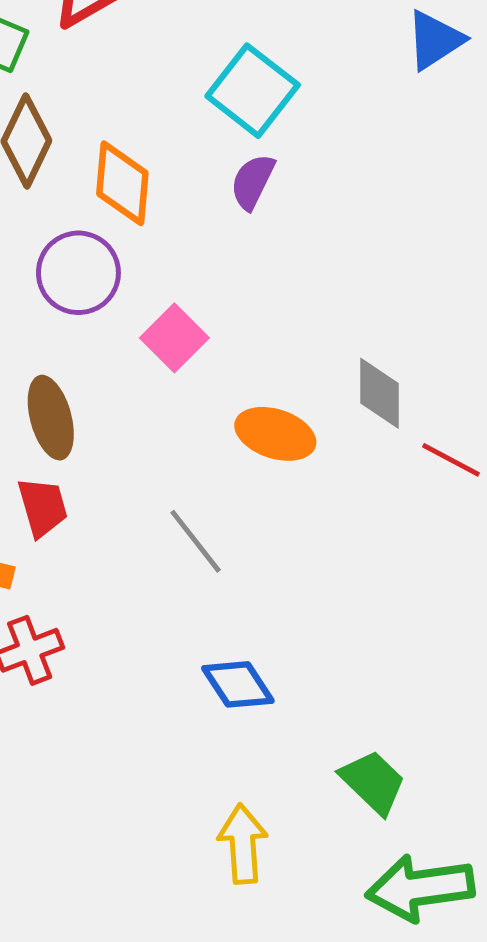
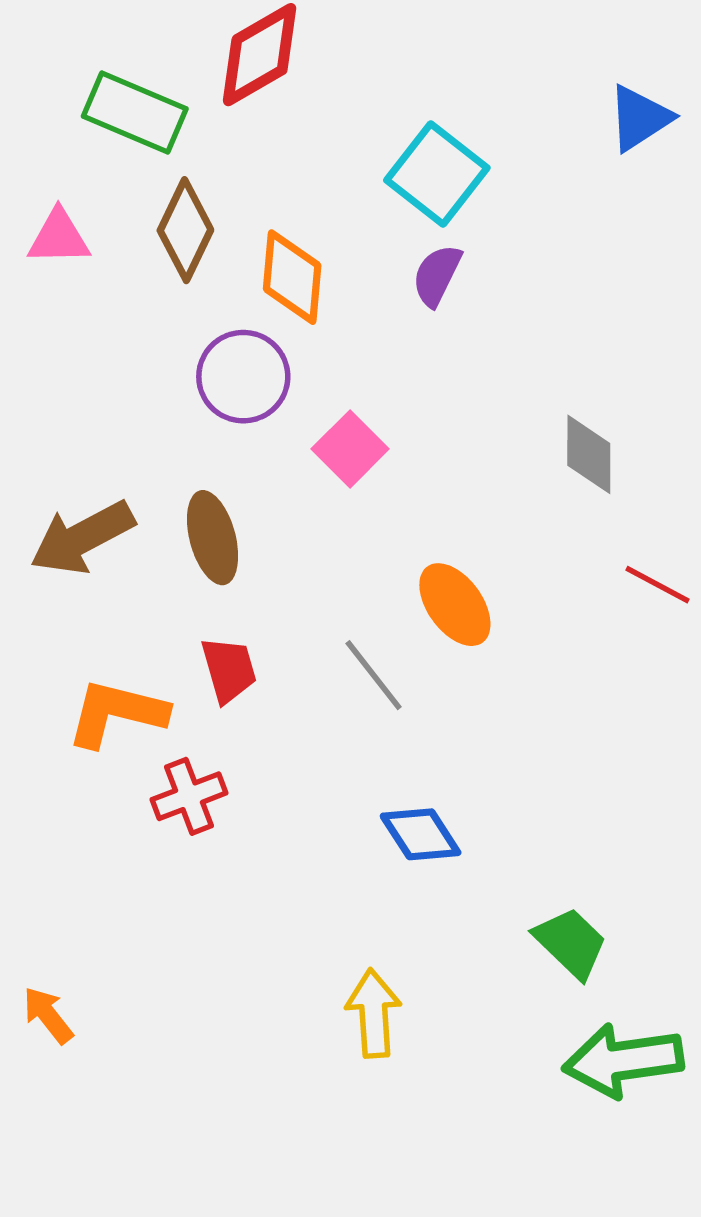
gray diamond: (379, 393) -> (589, 454), moved
orange ellipse: (275, 434) -> (455, 605), moved, turned 36
red trapezoid: (43, 507) -> (229, 670), moved
yellow arrow: (243, 844) -> (374, 1013), moved

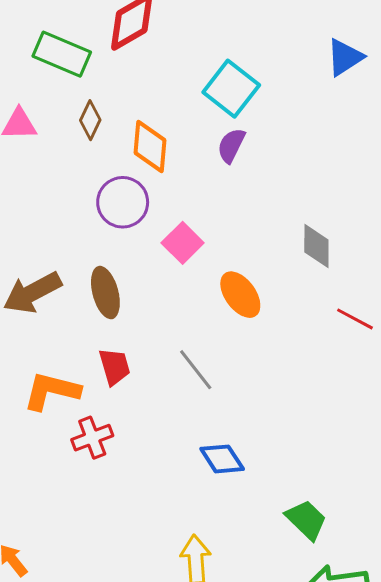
brown diamond: (185, 230) -> (90, 120), size x0.7
orange ellipse: (455, 605) -> (240, 295), moved

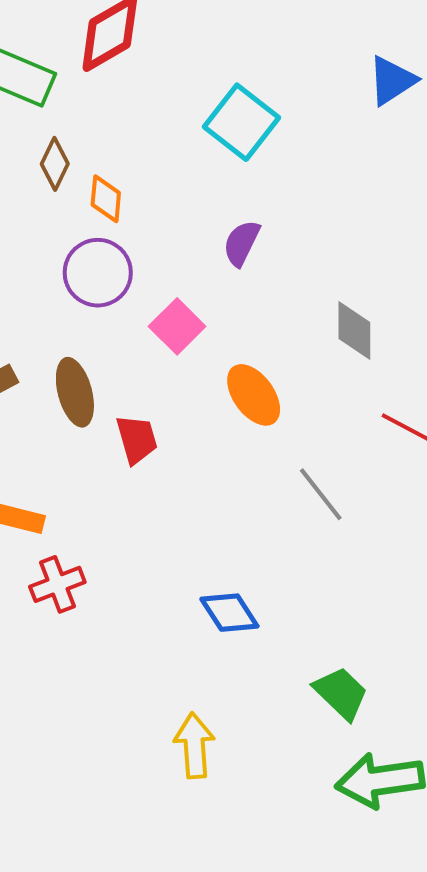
purple semicircle: (231, 145) -> (241, 243), moved
orange diamond: (150, 146) -> (106, 199), moved, size x0.7
red trapezoid: (115, 367) -> (137, 439), moved
gray line: (196, 370) -> (321, 494), moved

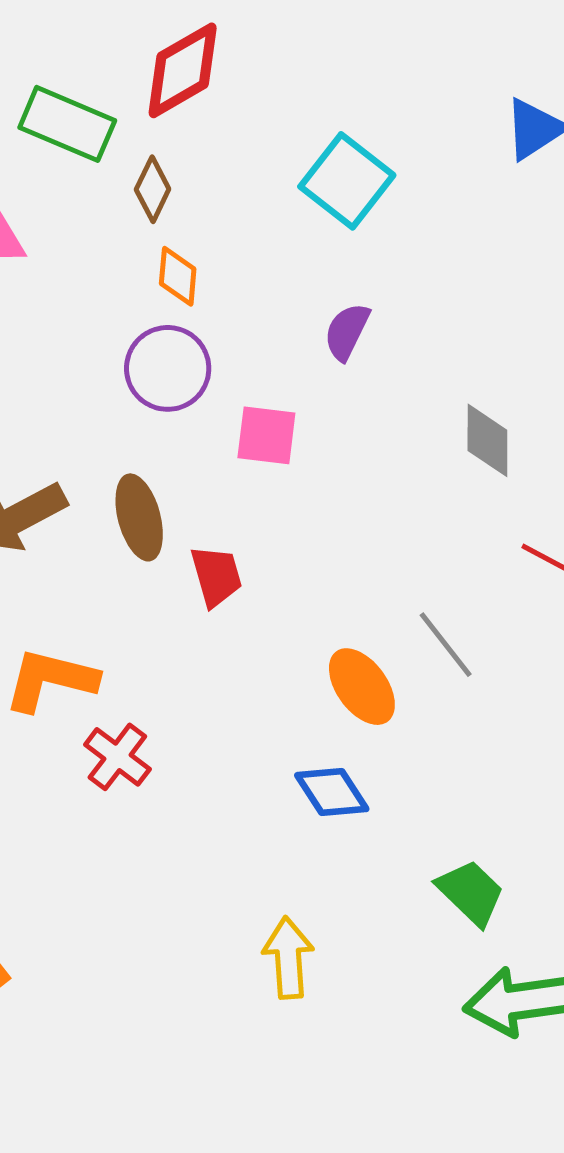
brown diamond: (55, 164) -> (153, 189), moved
pink square: (177, 326) -> (266, 435), turned -38
orange ellipse: (254, 395) -> (362, 687), moved
red cross: (57, 584) -> (117, 757), turned -32

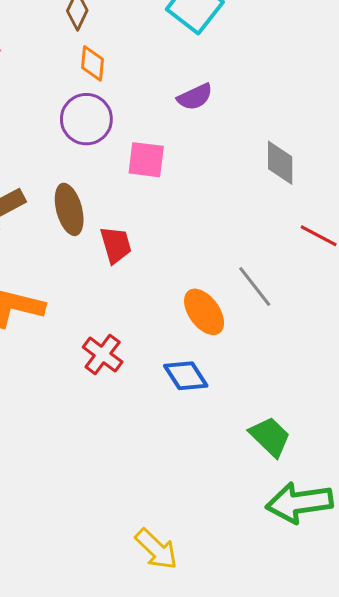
purple semicircle: (347, 332) -> (195, 97), turned -141
red cross: (117, 757) -> (103, 354), moved
yellow arrow: (288, 958) -> (156, 549), moved, turned 138

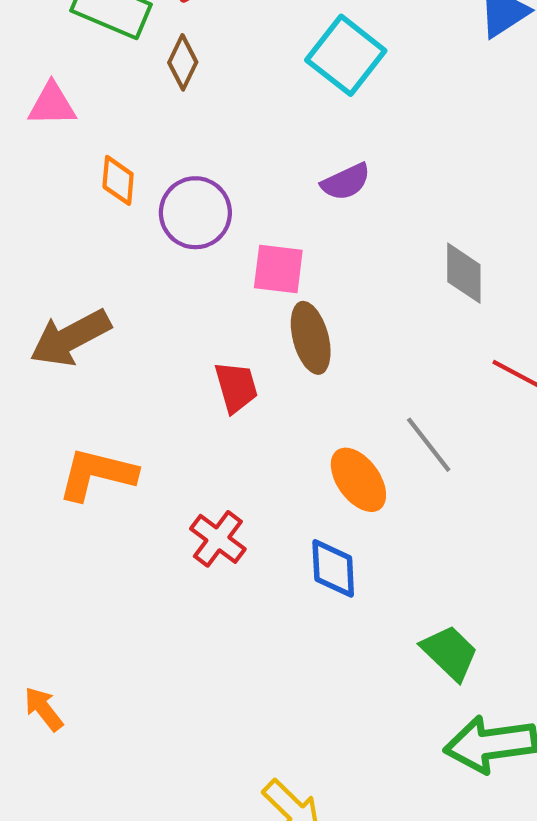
orange diamond: (92, 63) -> (118, 180), moved
brown ellipse: (69, 209) -> (311, 338), moved
blue diamond: (186, 376) -> (333, 568), turned 30

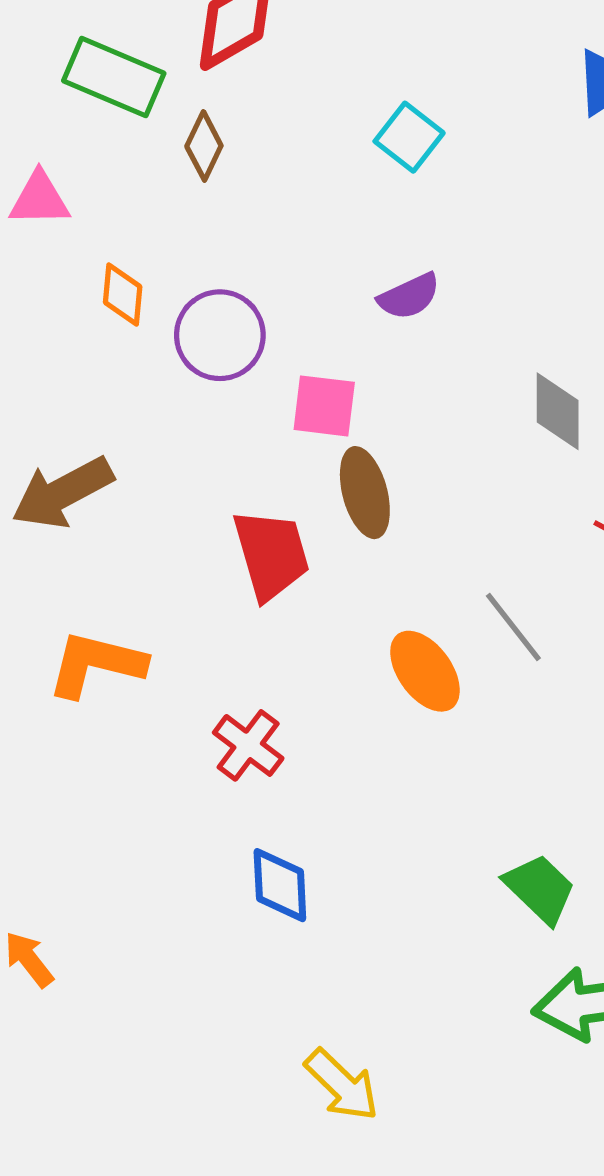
cyan square: (346, 55) -> (409, 137), size x0.7
red trapezoid: (236, 387) -> (271, 554), size x1.4
blue diamond: (333, 568) -> (280, 885), moved

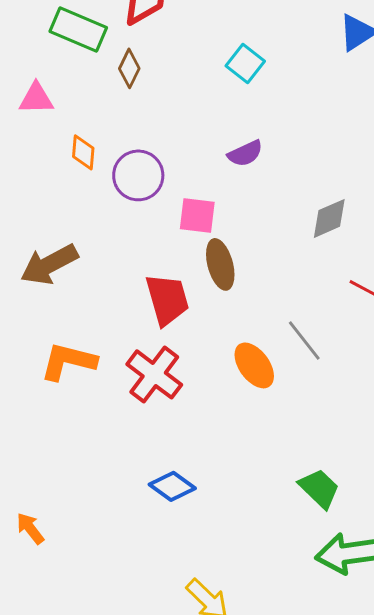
gray diamond: (558, 411) -> (329, 218), turned 66
red cross: (248, 745) -> (154, 374), moved, size x1.4
blue diamond: (280, 885) -> (172, 486), turned -51

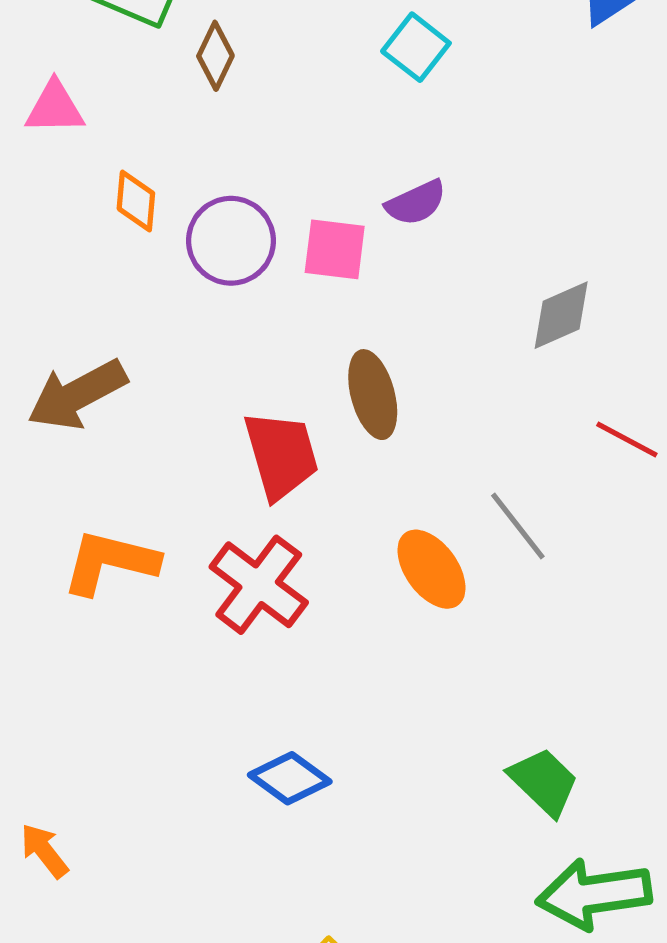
pink square: (197, 215) -> (335, 249), moved

